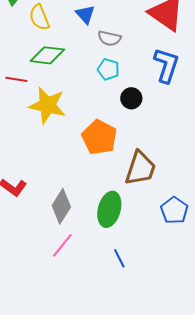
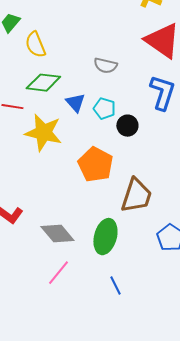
blue triangle: (85, 14) -> (75, 103), moved
cyan pentagon: (108, 69) -> (104, 109), moved
gray diamond: (61, 206) -> (57, 234), turned -72

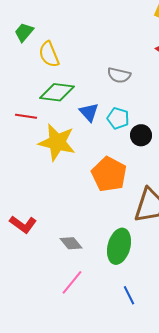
gray diamond: (57, 234) -> (71, 243), size x0.7

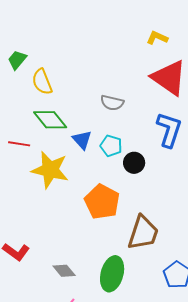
green diamond: (57, 92) -> (50, 120), turned 44

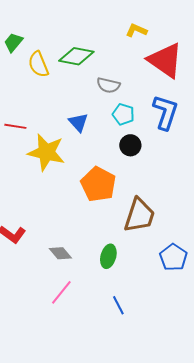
yellow L-shape: (157, 38) -> (136, 30), moved
green diamond: (50, 120) -> (76, 56), moved, turned -40
cyan pentagon: (111, 146) -> (123, 114), moved
green ellipse: (112, 274) -> (108, 256), size x0.7

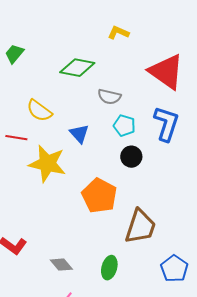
yellow L-shape: (136, 30) -> (118, 33), moved
yellow semicircle: (38, 64) -> (39, 111), moved, turned -32

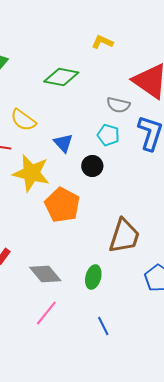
gray semicircle: (109, 97) -> (118, 105), moved
black circle: (131, 157) -> (92, 166), moved
orange pentagon: (99, 196) -> (62, 205), moved
gray diamond: (61, 265) -> (45, 274), size x1.4

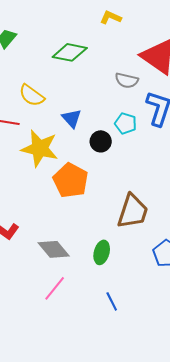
cyan pentagon: (108, 135) -> (126, 123), moved

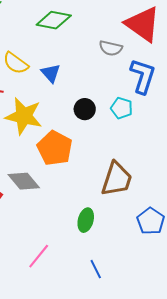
blue triangle: (72, 118) -> (51, 73), moved
cyan pentagon: (126, 123) -> (122, 108), moved
gray diamond: (54, 249) -> (24, 181), moved

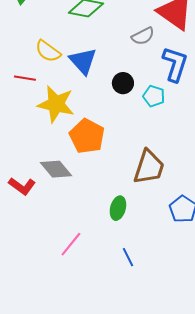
gray semicircle: (111, 48) -> (143, 36), turned -40
blue triangle: (51, 73) -> (83, 61), size x1.4
black circle: (85, 109) -> (123, 83), moved

